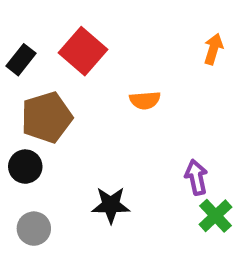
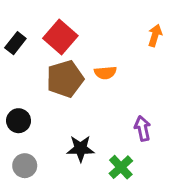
brown pentagon: (47, 117) -> (65, 79), moved
green cross: (216, 216) -> (121, 167), moved

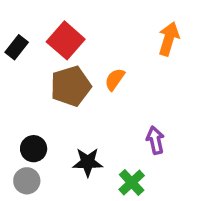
orange arrow: (155, 35) -> (169, 39), size x1.4
orange semicircle: (105, 73) -> (115, 79), turned 130
black circle: (19, 121) -> (34, 149), moved

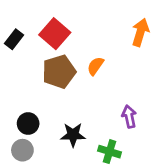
green cross: (132, 182) -> (109, 152), turned -30

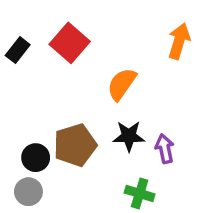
orange semicircle: (95, 66) -> (122, 84), size x1.4
brown pentagon: (59, 72) -> (75, 145), moved
black star: (73, 135) -> (129, 136), moved

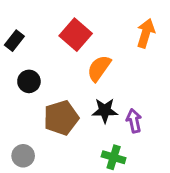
red square: (70, 43) -> (76, 35), moved
black circle: (36, 158) -> (29, 81), moved

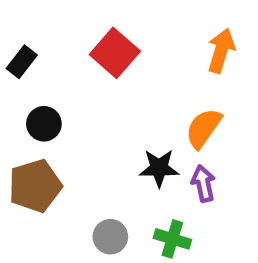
orange semicircle: (99, 68) -> (203, 128), moved
brown pentagon: (61, 118) -> (35, 186), moved
gray circle: (23, 156) -> (110, 237), moved

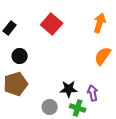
orange semicircle: (203, 128) -> (103, 56), moved
black star: (159, 168) -> (69, 89), moved
purple arrow: (203, 184) -> (93, 93), moved

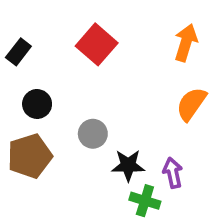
gray circle: (50, 107) -> (93, 134), moved

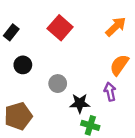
orange arrow: (186, 43) -> (116, 27), turned 30
brown pentagon: (30, 156) -> (18, 116), moved
purple arrow: (173, 173) -> (110, 92), moved

